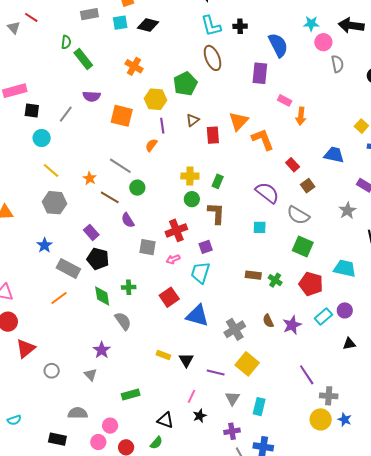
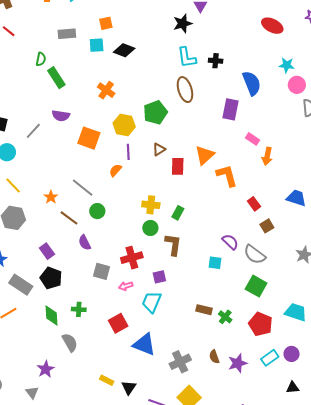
purple semicircle: (267, 193) -> (230, 242), moved, size x0.7

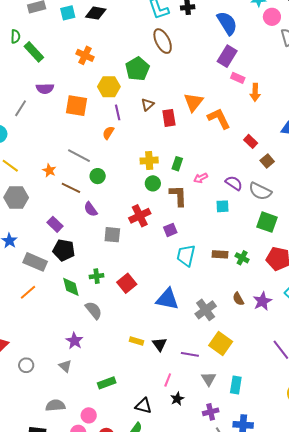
purple rectangle: (231, 109) -> (227, 56), moved, turned 30
pink arrow: (126, 286) -> (201, 178), moved
cyan trapezoid: (152, 302) -> (186, 255), moved
red square: (118, 323) -> (127, 283), moved

